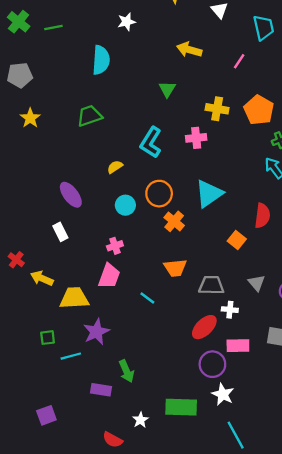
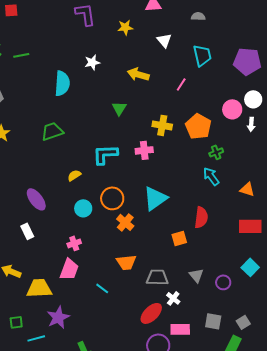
white star: (127, 22) -> (92, 62), moved
cyan L-shape: (151, 142) -> (105, 154), turned 56
orange square: (237, 240) -> (179, 238), turned 35
white cross: (230, 310) -> (173, 298), turned 32

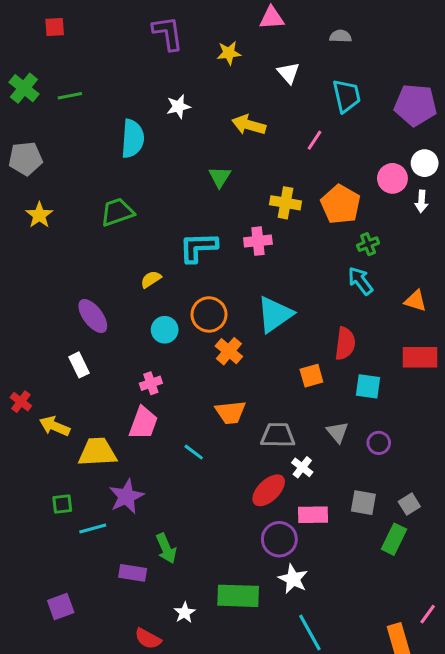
cyan square: (250, 267) -> (368, 386), moved, turned -36

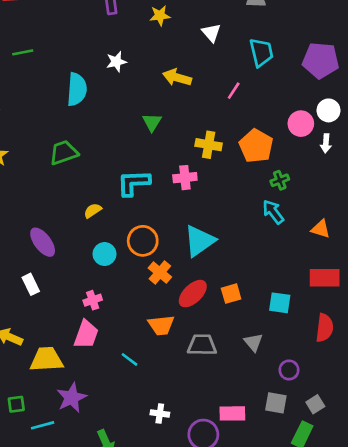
red semicircle: (345, 344) -> (325, 328), moved
purple circle: (379, 443) -> (289, 370), moved
white cross: (302, 467) -> (160, 413), moved, turned -30
red ellipse: (269, 490) -> (193, 294), moved

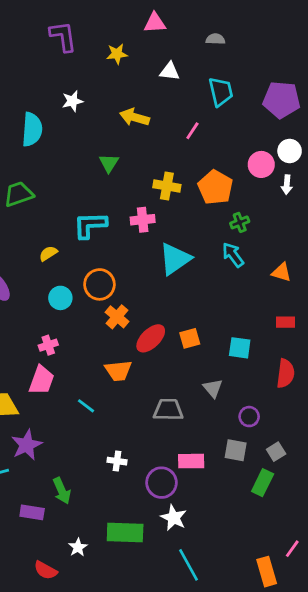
white triangle: (211, 33) -> (170, 71), turned -42
cyan triangle: (199, 241) -> (175, 259), moved
red rectangle: (325, 278) -> (286, 322), size x0.6
gray trapezoid: (202, 345) -> (168, 410), moved

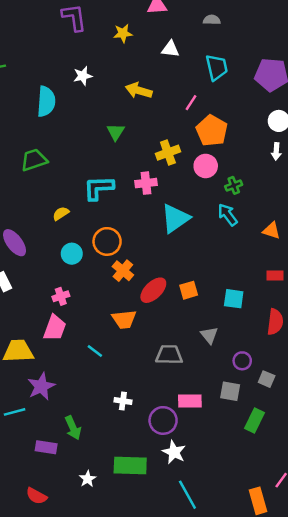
pink circle: (261, 164) -> (206, 166), moved
yellow cross: (167, 186) -> (168, 153), turned -30
orange pentagon: (215, 187) -> (212, 131), moved
gray square: (276, 452) -> (267, 379), moved, turned -35
red semicircle: (46, 570) -> (36, 496), moved

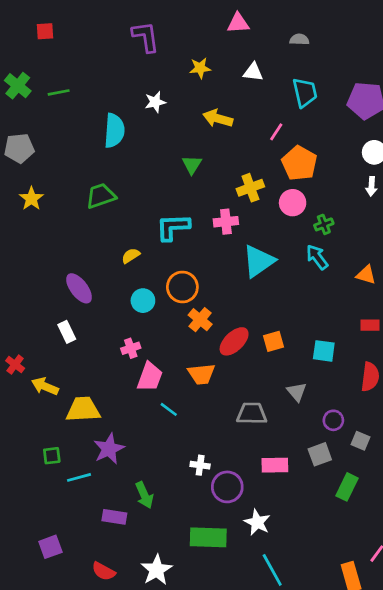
yellow star: (123, 33) -> (200, 68), moved
pink trapezoid: (55, 328) -> (150, 377), moved
gray square: (230, 391) -> (320, 454), turned -30
purple circle: (163, 420) -> (227, 487), moved
white star: (88, 479) -> (157, 570), moved, size x1.6

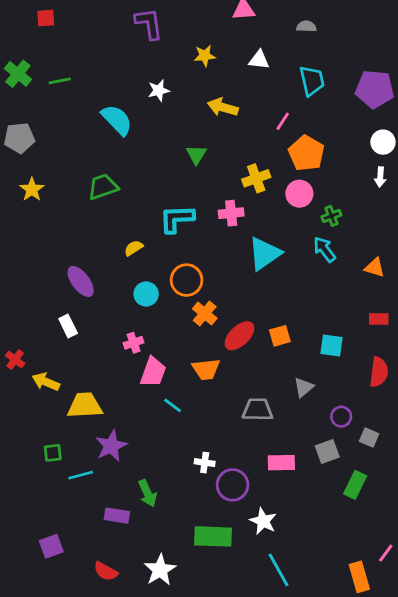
cyan semicircle: (114, 131) -> (117, 120), turned -48
gray triangle: (297, 392) -> (304, 387), turned 30

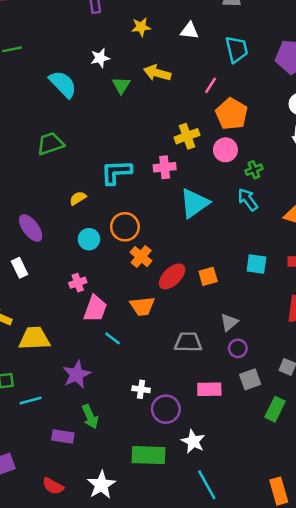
green triangle: (196, 155) -> (121, 85), moved
cyan square: (331, 346) -> (256, 264), moved
purple circle: (341, 417) -> (238, 348), moved
purple star: (111, 446) -> (77, 374), moved

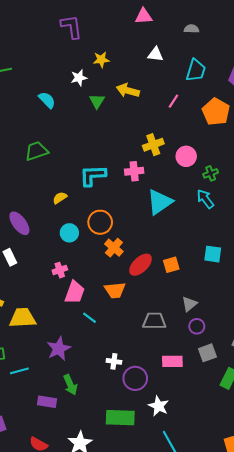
yellow star: (141, 27) -> (101, 60), moved
cyan trapezoid: (237, 49) -> (196, 70), turned 30
cyan semicircle: (63, 84) -> (47, 100), size x0.7
orange pentagon: (232, 114) -> (216, 112), moved

